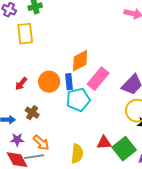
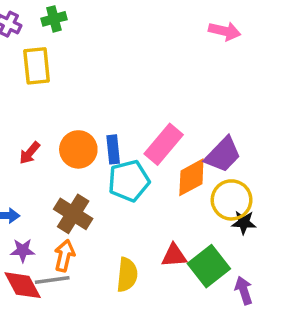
orange diamond: (80, 61) -> (191, 177), moved
brown cross: (32, 113) -> (73, 214), moved, size x1.5
orange arrow: (41, 143) -> (64, 256), turned -120

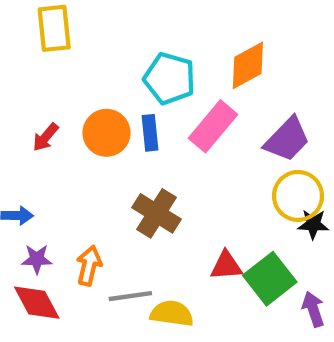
orange diamond: (191, 177) -> (248, 65), moved
cyan pentagon: (129, 181) -> (170, 78), moved, turned 30
brown cross: (73, 214) -> (157, 213), moved
yellow semicircle: (127, 275) -> (172, 313), moved, turned -88
gray line: (52, 280) -> (130, 296), moved

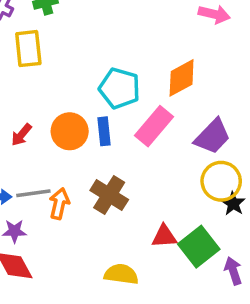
black star: (313, 224) -> (233, 204), turned 30
orange arrow: (89, 266) -> (59, 204), moved
gray line: (130, 296) -> (33, 193), moved

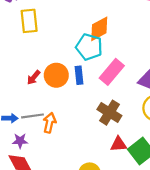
orange diamond: (182, 78) -> (99, 29), moved
red arrow: (21, 135) -> (34, 77), moved
brown cross: (109, 195) -> (109, 113), moved

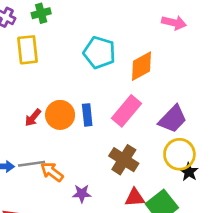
orange diamond: (99, 29) -> (141, 66), moved
cyan pentagon: (89, 47) -> (99, 53), moved
orange arrow: (49, 123) -> (52, 172), turned -66
purple star: (20, 141) -> (82, 194), moved

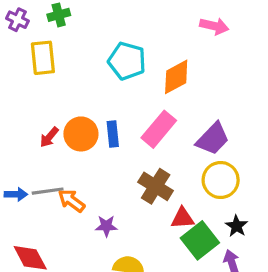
black star: (189, 172) -> (236, 226), moved
red triangle: (135, 198) -> (183, 218), moved

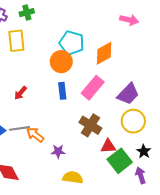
orange circle: (81, 134) -> (61, 62), moved

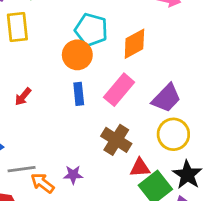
gray line: (19, 128) -> (22, 169), moved
orange arrow: (35, 135) -> (42, 183), moved
black star: (144, 151) -> (187, 175), size x1.5

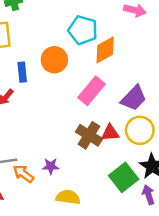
cyan pentagon: (91, 30) -> (83, 30), moved
blue rectangle: (79, 94) -> (22, 72), moved
red triangle: (140, 168) -> (110, 133), moved

